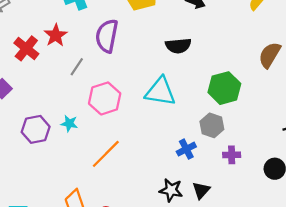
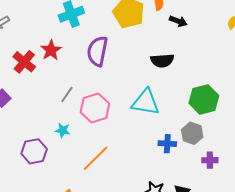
gray line: (77, 67) -> (67, 94), moved
purple hexagon: (36, 129) -> (34, 151), moved
blue cross: (186, 149) -> (167, 144), moved, turned 30

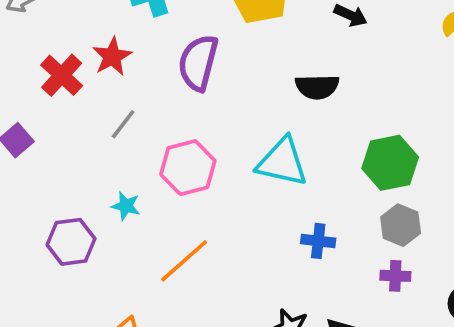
gray line: (67, 94) -> (123, 124), moved
gray hexagon: (192, 133) -> (401, 225), moved

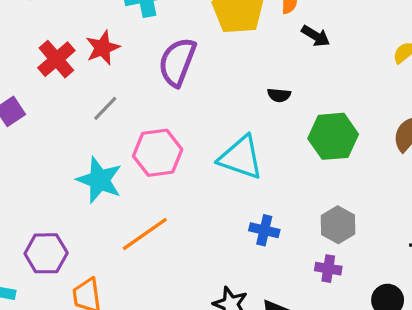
black semicircle: (317, 87) -> (279, 95), size x0.6
green hexagon: (390, 163) -> (333, 136), moved
cyan star: (126, 206) -> (99, 180), size x1.8
purple hexagon: (71, 242) -> (46, 253), moved

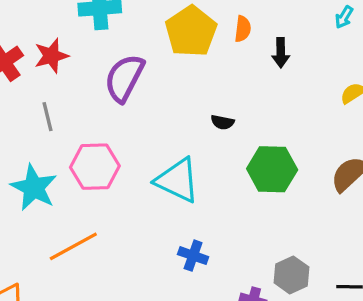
black arrow: (316, 36) -> (281, 53), moved, turned 52
gray line: (105, 108) -> (47, 117), turned -64
gray hexagon: (338, 225) -> (291, 275), moved

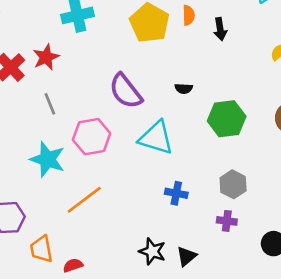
purple semicircle: (124, 78) -> (126, 91), moved, turned -57
gray hexagon: (291, 275) -> (233, 184), moved

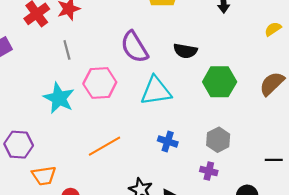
black semicircle: (184, 88) -> (185, 51), size x1.5
cyan triangle: (156, 138) -> (156, 91), turned -32
orange line: (84, 200) -> (105, 146), moved
orange trapezoid: (41, 249) -> (44, 176), turned -95

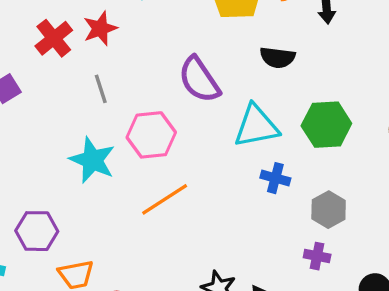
black semicircle: (185, 51) -> (277, 58), moved
cyan triangle: (156, 91) -> (256, 126), moved
blue cross: (168, 141) -> (275, 178), moved
orange line: (105, 146) -> (165, 199), moved

